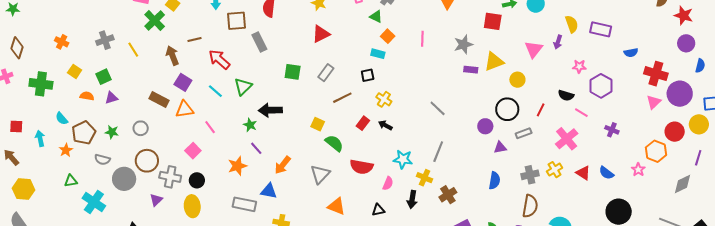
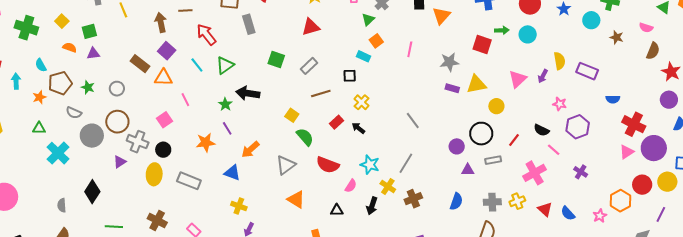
green triangle: (376, 17) -> (368, 19), turned 40
brown cross: (448, 195) -> (413, 199), moved
gray rectangle: (244, 204) -> (189, 181), moved

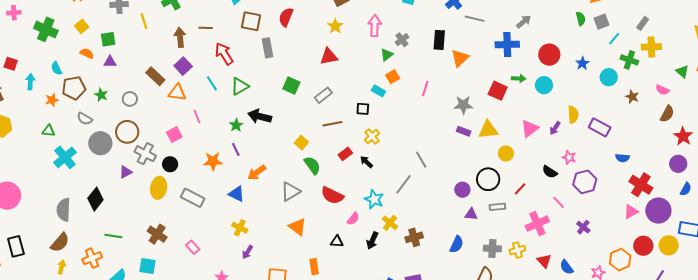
black semicircle: (541, 130) -> (550, 172), moved
gray line: (406, 163) -> (404, 184), moved
gray semicircle: (62, 205) -> (64, 210), size x1.6

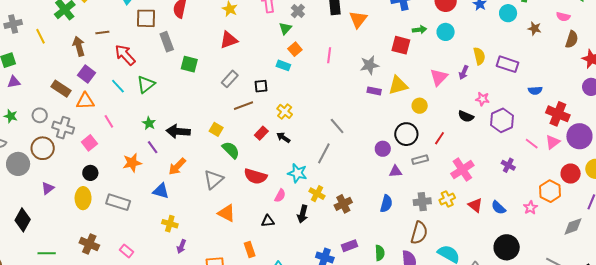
green square: (291, 86) -> (189, 64), moved
black square: (363, 109) -> (261, 86), moved
black arrow: (260, 116) -> (178, 131), moved
gray cross: (145, 154) -> (63, 128), moved
pink line: (559, 202) -> (532, 144), moved

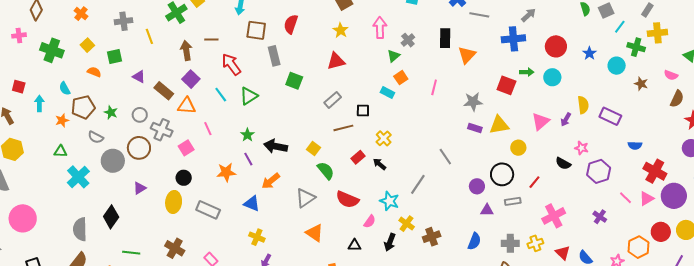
purple triangle: (14, 82) -> (139, 77), moved, turned 32
gray line: (337, 126) -> (445, 157), moved

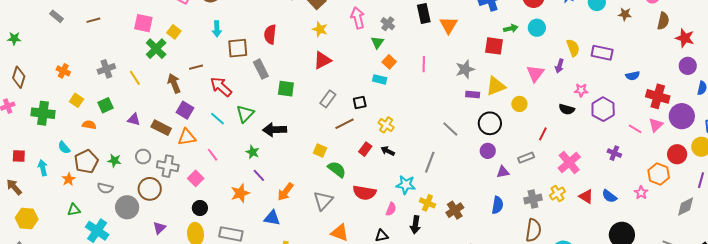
black arrow: (276, 146) -> (275, 130), moved
black circle: (502, 174) -> (490, 123), moved

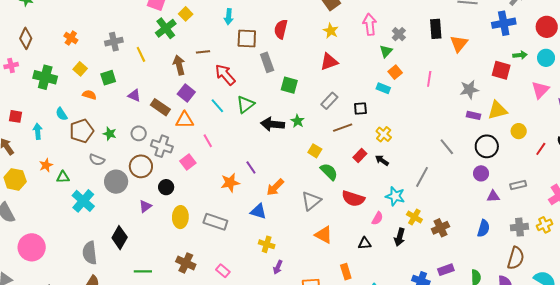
pink triangle: (535, 73) -> (540, 90), moved
red line: (543, 134) -> (541, 149), moved
green star: (253, 152) -> (298, 121), moved
orange star: (69, 179) -> (46, 165), moved
black circle: (200, 208) -> (166, 187), moved

